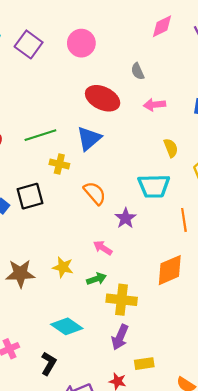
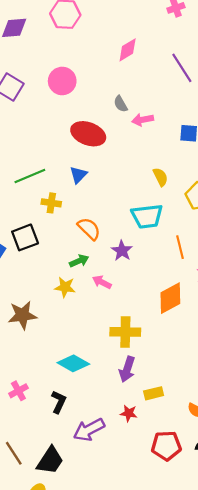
pink diamond: (162, 26) -> (128, 50), moved
pink arrow: (155, 105) -> (143, 120), moved
blue triangle: (89, 138) -> (78, 175), size x0.7
yellow star: (63, 267) -> (65, 287), moved
green arrow: (96, 279) -> (79, 261), moved

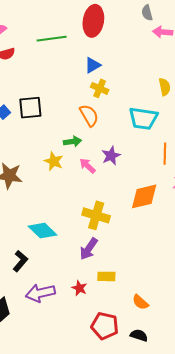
red ellipse: (88, 134) -> (93, 21), moved, turned 64
green line: (30, 176) -> (52, 39), moved
yellow cross: (51, 203) -> (100, 88), moved
purple star: (122, 251) -> (111, 156), moved

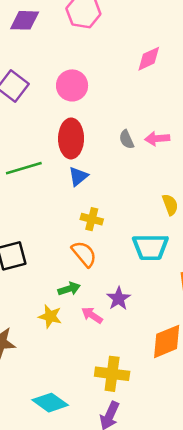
gray semicircle: (147, 13) -> (126, 139), moved
blue triangle: (93, 65) -> (78, 176), moved

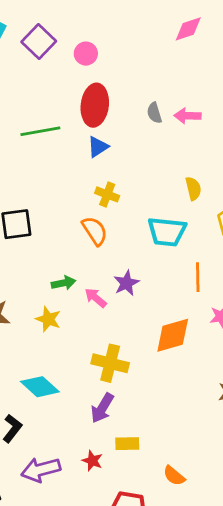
pink circle: (72, 85) -> (86, 54), moved, size x0.7
green arrow: (69, 289) -> (63, 283), moved
yellow star: (50, 316) -> (48, 319), moved

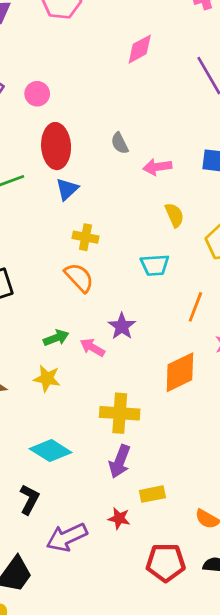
pink arrow: (187, 116) -> (157, 167), moved
cyan trapezoid: (167, 232) -> (155, 265), size x0.7
orange line: (198, 277) -> (195, 307), turned 32

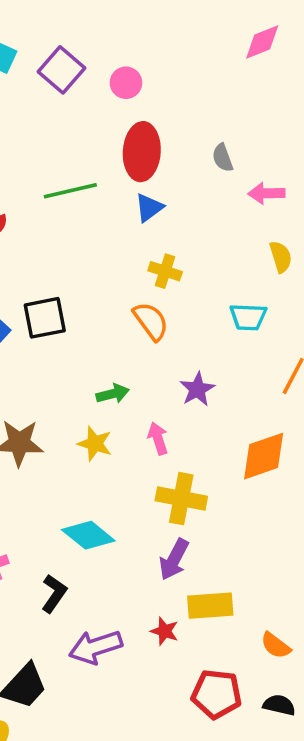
pink arrow: (92, 347) -> (158, 438), moved, turned 35
yellow rectangle: (152, 494) -> (210, 606), size x1.4

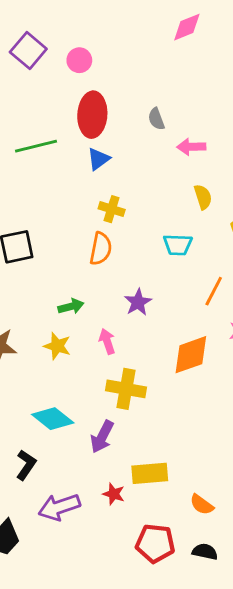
orange semicircle: (151, 321) -> (101, 249), turned 48
purple arrow: (174, 559) -> (102, 437), moved

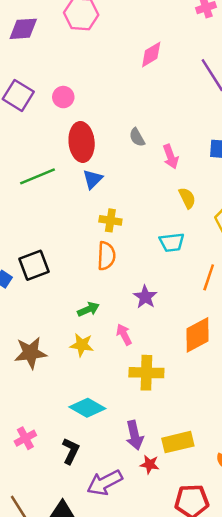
pink arrow: (191, 147) -> (171, 157), turned -100
purple arrow: (102, 437) -> (135, 435), moved, turned -32

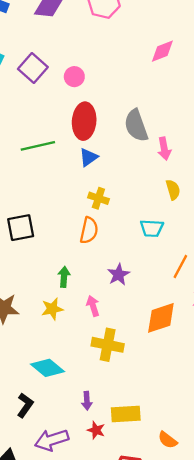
gray semicircle: (137, 137) -> (136, 126), size x1.8
green arrow: (88, 309) -> (64, 277), turned -72
yellow star: (82, 345) -> (52, 309), turned -30
purple arrow: (135, 435) -> (87, 401), size x0.7

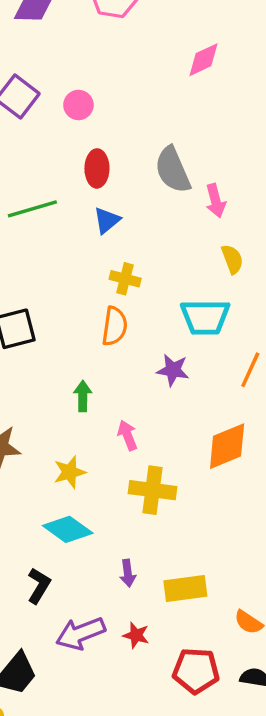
red ellipse: (84, 121) -> (97, 168), size x0.7
cyan trapezoid: (152, 228) -> (205, 317), size x1.4
purple star: (119, 274) -> (173, 370), moved, turned -30
yellow star: (52, 309) -> (70, 472), moved
red star: (96, 430) -> (136, 635), moved

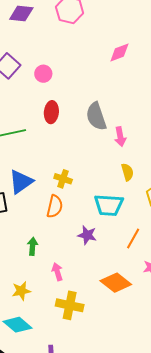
blue triangle: (107, 220) -> (21, 182), moved, size x1.5
orange diamond: (227, 446) -> (116, 283), turned 56

